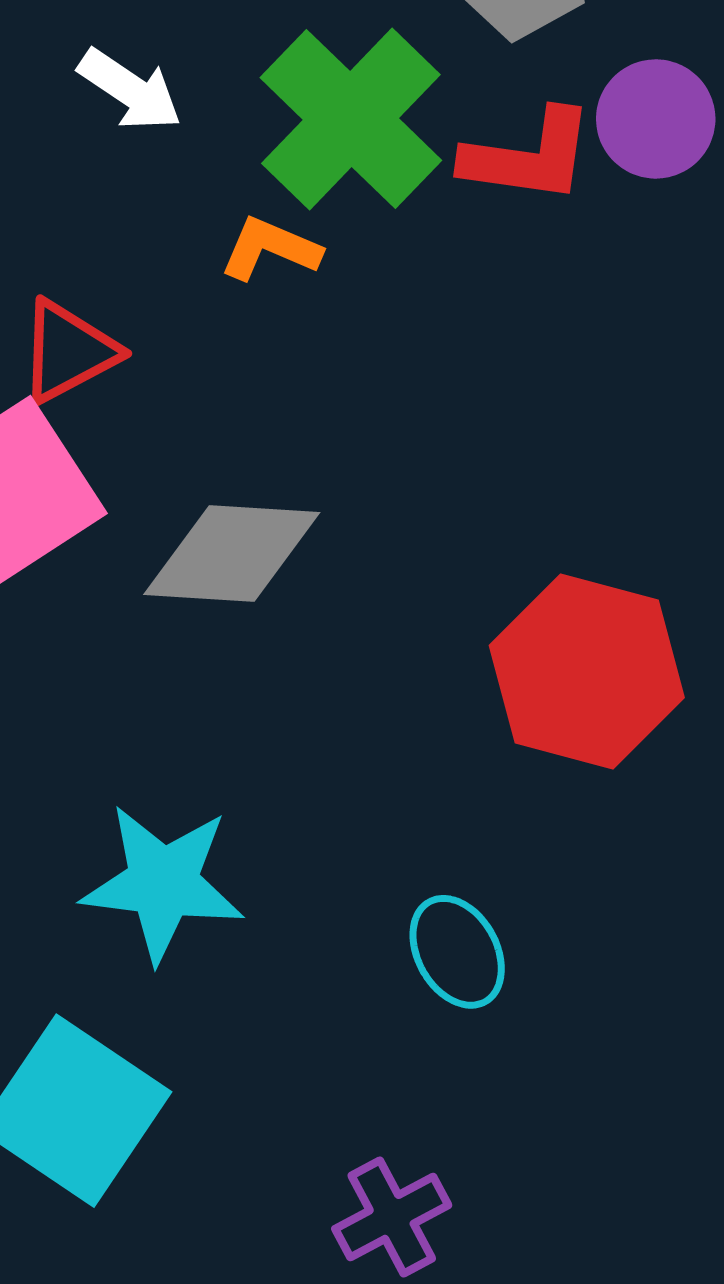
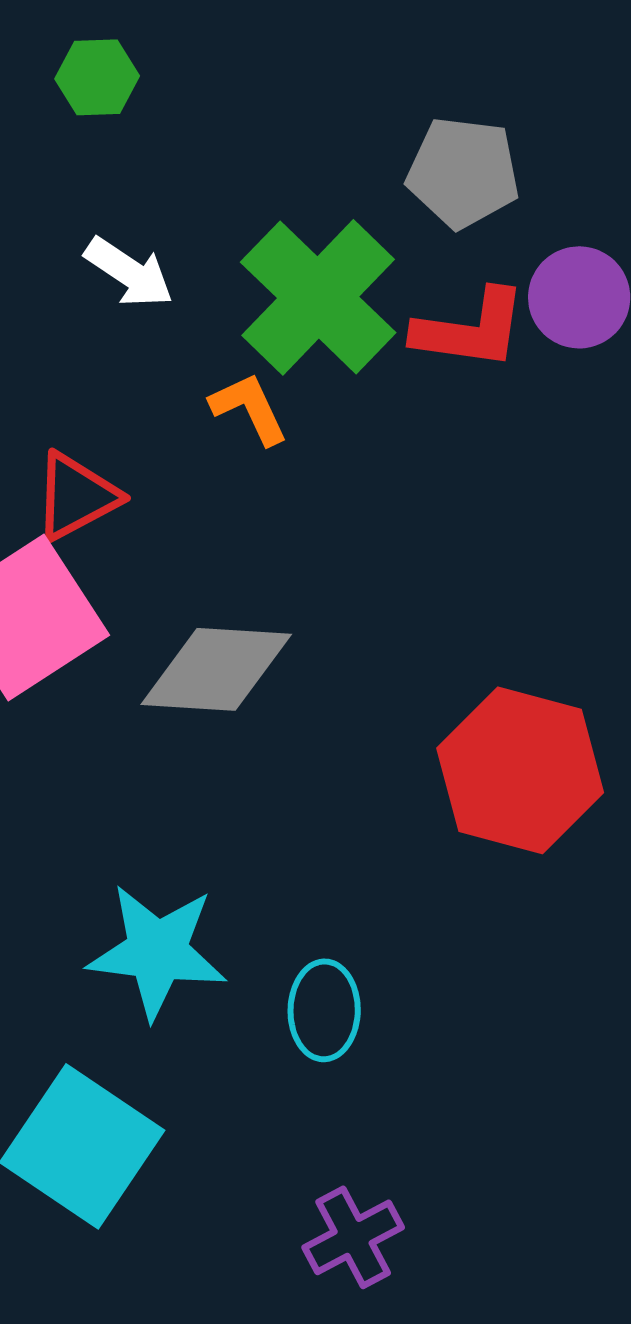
orange L-shape: (270, 249) -> (249, 408), turned 42
cyan ellipse: (457, 952) -> (324, 1010), moved, turned 30

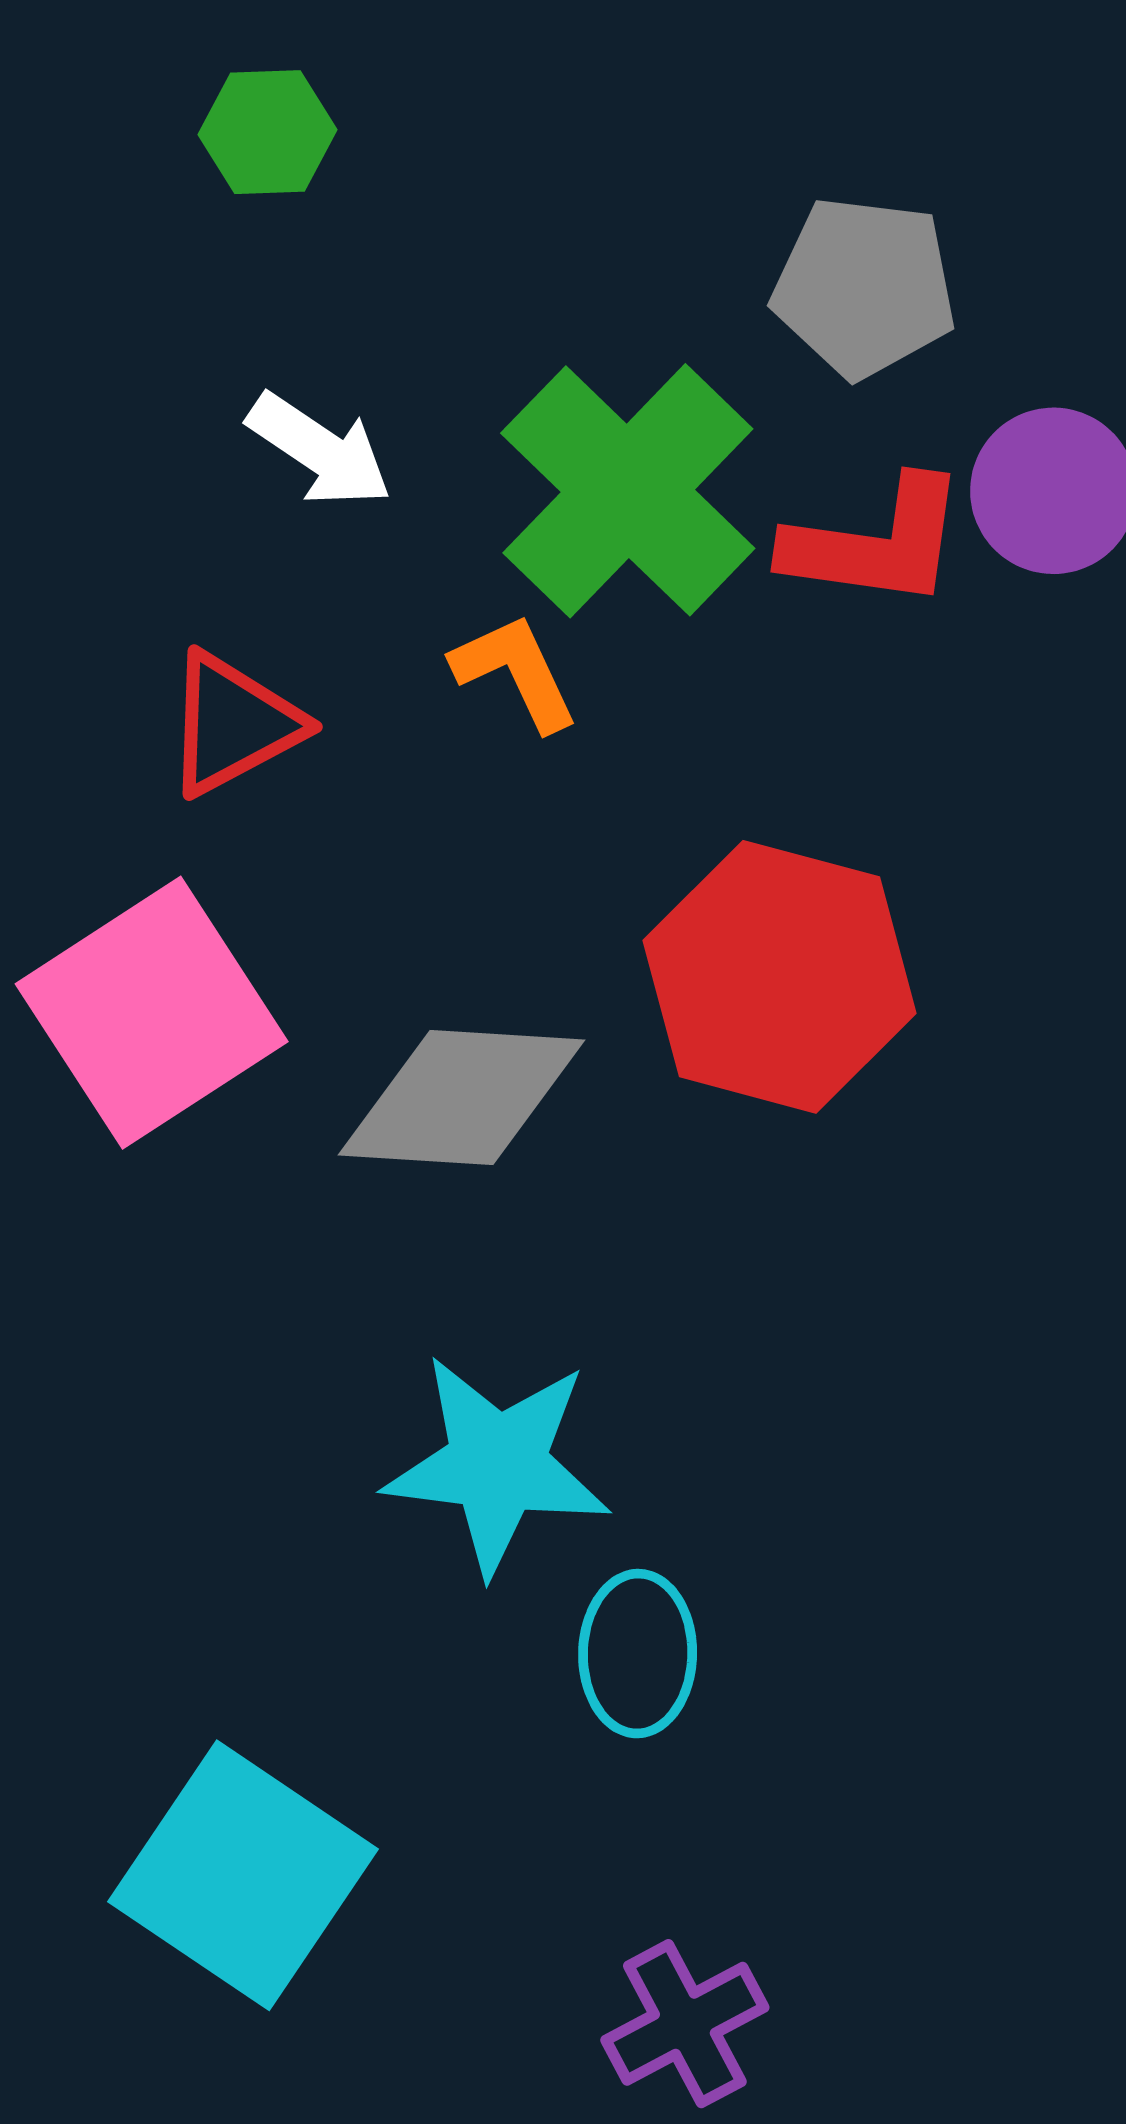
red triangle: (76, 496) -> (233, 724), moved
red hexagon: (520, 770) -> (779, 977), moved
cyan star: (157, 951) -> (497, 1464), moved

